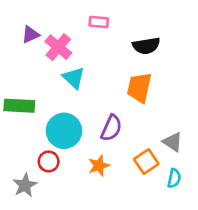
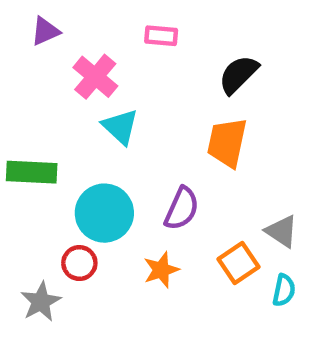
purple triangle: (30, 35) -> (45, 31), moved
black semicircle: (146, 46) -> (238, 74), turned 144

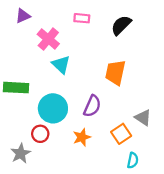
black semicircle: (238, 74) -> (121, 25), moved
cyan semicircle: (284, 290) -> (133, 160), moved

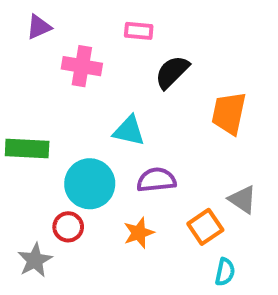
black semicircle: (121, 25) -> (172, 72), moved
pink cross: (48, 39) -> (82, 66), turned -30
cyan triangle: (61, 64) -> (129, 131), moved, turned -30
orange trapezoid: (115, 73) -> (229, 113), moved
purple semicircle: (92, 106) -> (156, 180), turned -120

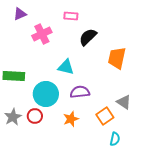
pink cross: (82, 66) -> (42, 34), turned -36
gray star: (35, 260) -> (13, 117), moved

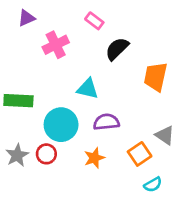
pink rectangle: (71, 16) -> (94, 21), turned 32
cyan semicircle: (115, 139) -> (153, 185), turned 48

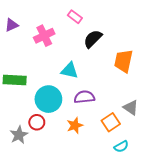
purple triangle: (26, 18) -> (11, 25), moved
gray star: (17, 155) -> (19, 135), moved

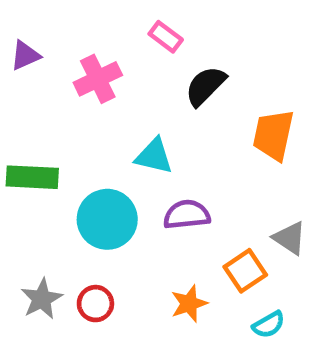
red circle: (37, 122) -> (95, 304), moved
orange star: (75, 125) -> (189, 304), moved

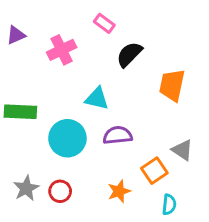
cyan semicircle: (269, 325) -> (169, 205), turned -54

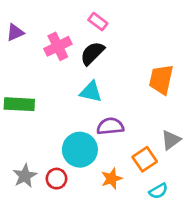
black semicircle: (129, 54) -> (92, 53), moved
cyan circle: (67, 138) -> (80, 150), moved
gray triangle: (182, 150) -> (171, 140), turned 50
cyan semicircle: (169, 205) -> (158, 191), turned 54

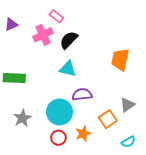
pink rectangle: (98, 22) -> (56, 16), moved
gray star: (25, 176) -> (22, 118), moved
red circle: (56, 179) -> (58, 138), moved
cyan semicircle: (158, 191) -> (128, 142), moved

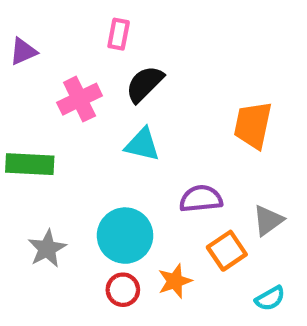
pink rectangle: (56, 16) -> (119, 34), turned 64
pink cross: (43, 35) -> (80, 99), moved
purple semicircle: (82, 94) -> (201, 199), moved

